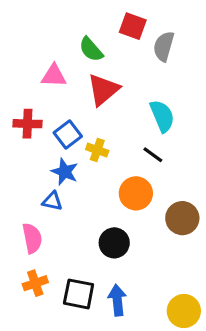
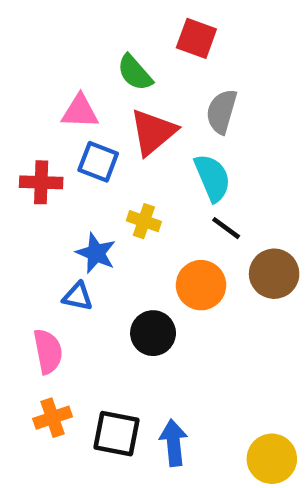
gray semicircle: (164, 46) -> (222, 111), moved
cyan semicircle: (162, 116) -> (212, 178), moved
blue square: (68, 135) -> (98, 162), moved, turned -32
brown circle: (182, 218) -> (274, 274), moved
black circle: (114, 243) -> (153, 333), moved

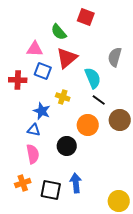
gray semicircle: (222, 111) -> (115, 57), moved
pink semicircle: (48, 351) -> (33, 154), moved
blue arrow: (174, 443) -> (76, 183), moved

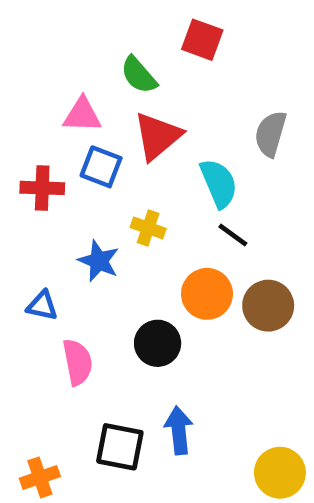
brown circle: (120, 120) -> (268, 306), moved
blue triangle: (34, 130) -> (42, 306), moved
orange cross: (23, 183) -> (40, 477), moved

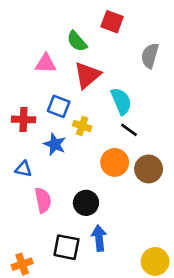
gray semicircle: (271, 134) -> (150, 56), moved
blue square: (101, 167) -> (59, 106), moved
red cross: (42, 188) -> (23, 119), moved
black circle: (158, 343) -> (86, 203), moved

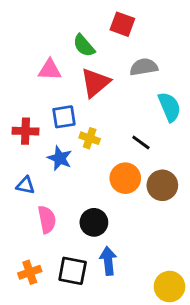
gray semicircle: (150, 56) -> (144, 67), moved, turned 65
cyan semicircle: (121, 101) -> (169, 107), moved
blue square: (59, 106) -> (64, 117), turned -30
orange cross: (22, 264) -> (30, 272), moved

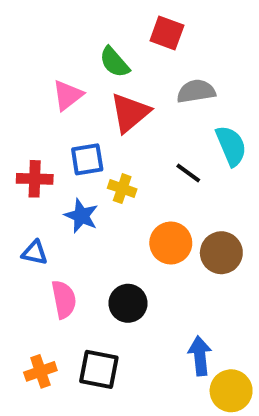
pink triangle: (50, 70) -> (68, 95), turned -40
black line: (141, 143) -> (188, 173), moved
blue arrow: (108, 261) -> (200, 356), moved

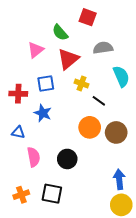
black line: (188, 173) -> (99, 101), moved
yellow cross: (122, 189) -> (81, 84), moved
blue arrow: (200, 356) -> (119, 179), moved

